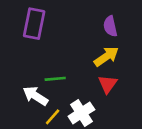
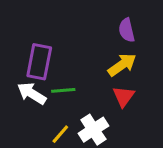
purple rectangle: (34, 24) -> (39, 62), moved
white arrow: (35, 96) -> (32, 93), moved

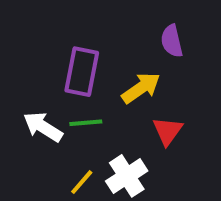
purple rectangle: (39, 62) -> (82, 72), moved
yellow arrow: (122, 65) -> (141, 88), moved

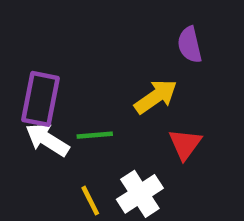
purple rectangle: (82, 72) -> (41, 99), moved
yellow line: (82, 182) -> (90, 201), turned -68

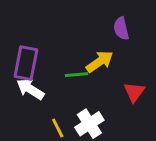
green line: (95, 135) -> (76, 75), moved
red triangle: (185, 144) -> (134, 92), moved

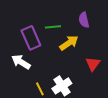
purple rectangle: (26, 63) -> (31, 38), moved, turned -35
green line: (76, 75) -> (53, 27), moved

